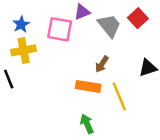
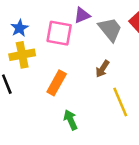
orange rectangle: (88, 86) -> (57, 83), moved, turned -70
green arrow: (87, 124) -> (71, 120), moved

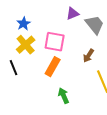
pink square: (59, 33) -> (55, 42), moved
yellow cross: (22, 55) -> (26, 45), turned -30

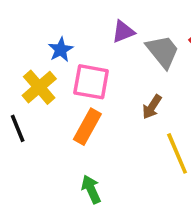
blue star: (24, 24) -> (61, 50), moved
green arrow: (64, 96) -> (91, 189), moved

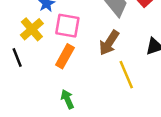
brown arrow: (152, 107) -> (109, 43), size x1.5

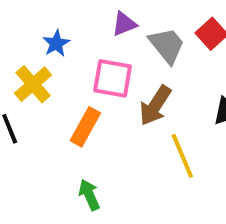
pink square: (67, 26) -> (113, 78), moved

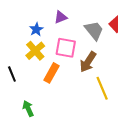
purple triangle: (124, 24) -> (61, 17), moved
yellow cross: (33, 84) -> (35, 51), moved
green arrow: (89, 195) -> (28, 108), moved

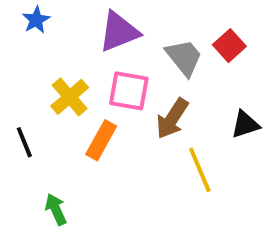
purple triangle: (61, 17) -> (119, 32), size x1.6
blue star: (36, 29) -> (36, 20), moved

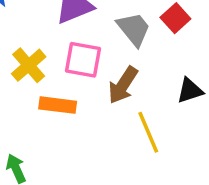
orange rectangle: (101, 140) -> (58, 105), turned 68

